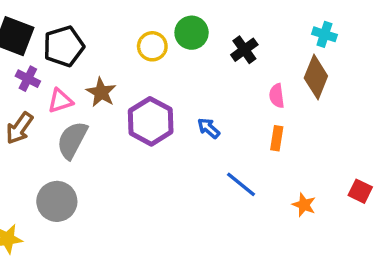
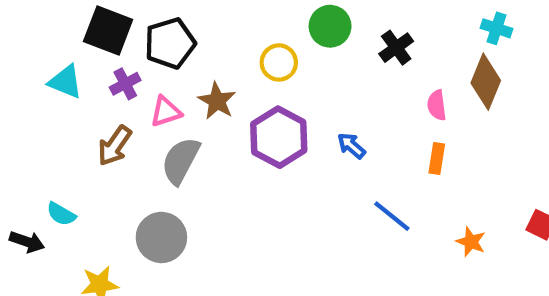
yellow circle: (152, 46) -> (279, 62), moved
purple cross: (28, 79) -> (125, 84), turned 35

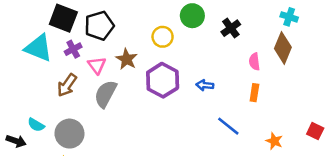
cyan triangle: (65, 82) -> (38, 48), size x1.4
pink triangle: (166, 112) -> (97, 65), turned -48
blue arrow: (351, 146) -> (205, 85), turned -35
gray circle: (161, 237) -> (69, 134), moved

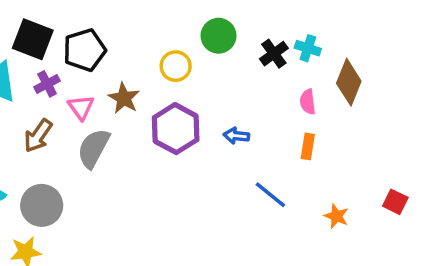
cyan cross: (289, 17) -> (308, 48), moved

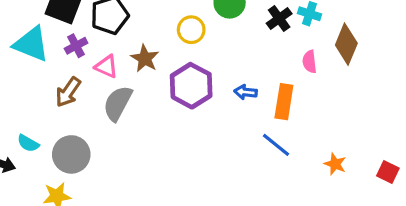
pink triangle: (81, 107) -> (106, 66), turned -30
orange rectangle: (308, 146) -> (284, 102), moved, size x1.5
red square: (395, 202) -> (388, 172), moved

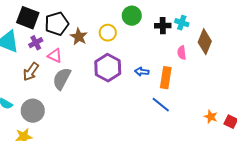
black cross: (279, 19) -> (163, 26), turned 35
brown star: (145, 58) -> (79, 37), moved
orange star: (335, 164) -> (211, 117), moved

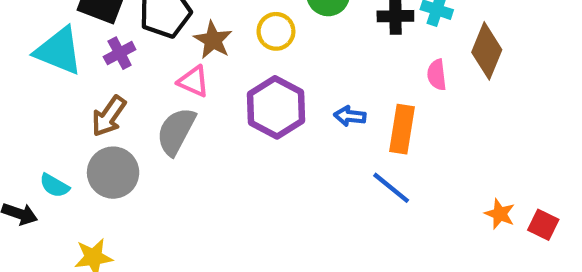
pink triangle: (55, 56) -> (193, 81), moved
gray circle: (33, 111) -> (113, 173), moved

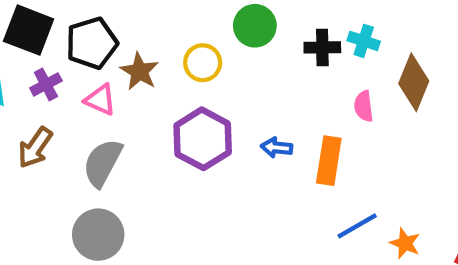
pink triangle: (193, 81) -> (100, 100), moved
gray circle: (113, 173) -> (98, 235), moved
blue line: (391, 188) -> (357, 226), moved, turned -69
orange star: (500, 214) -> (405, 243), moved

